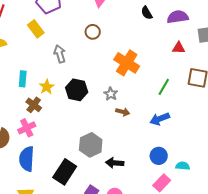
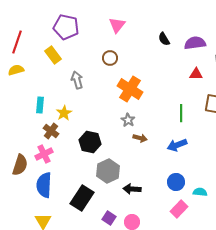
orange cross: (127, 63) -> (130, 89), moved
green line: (164, 87) -> (181, 113), turned -30
black hexagon: (77, 90) -> (90, 142), moved

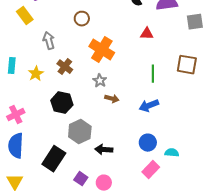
red triangle: (196, 74) -> (147, 34), moved
brown cross: (51, 131) -> (65, 67), moved

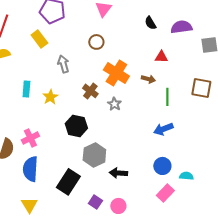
brown cross: (65, 67) -> (90, 91), moved
brown arrow: (112, 99) -> (148, 79), moved

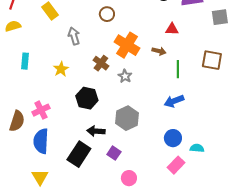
cyan rectangle: (26, 89) -> (25, 61), moved
gray hexagon: (94, 155) -> (127, 118), moved
black arrow: (118, 173) -> (96, 131), moved
purple square: (95, 202) -> (114, 153), moved

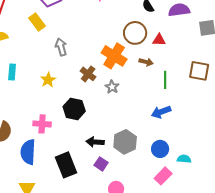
brown circle: (107, 14) -> (135, 33), moved, size x1.5
pink cross: (41, 110) -> (42, 124), moved, turned 30
gray hexagon: (127, 118) -> (125, 142), moved
black arrow: (96, 131) -> (95, 142), moved
black rectangle: (79, 154) -> (66, 165), turned -55

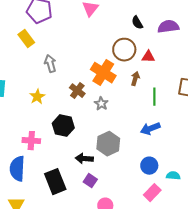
brown arrow: (146, 62) -> (135, 79), turned -88
gray hexagon: (125, 142) -> (108, 144), moved

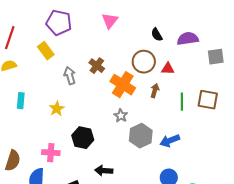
brown cross: (77, 91) -> (97, 66), moved
green line: (154, 97) -> (182, 102), moved
gray hexagon: (108, 144) -> (141, 136), moved

